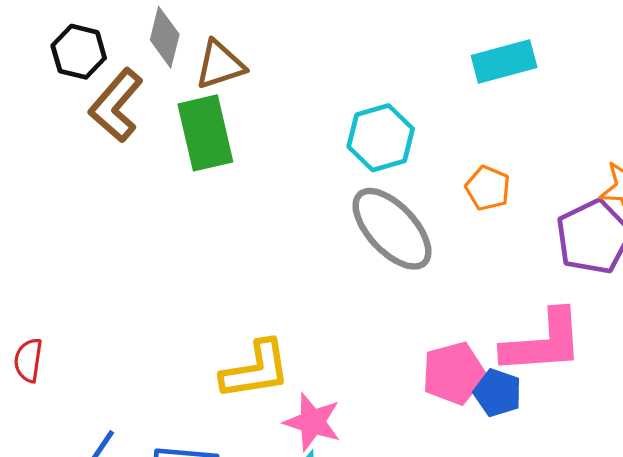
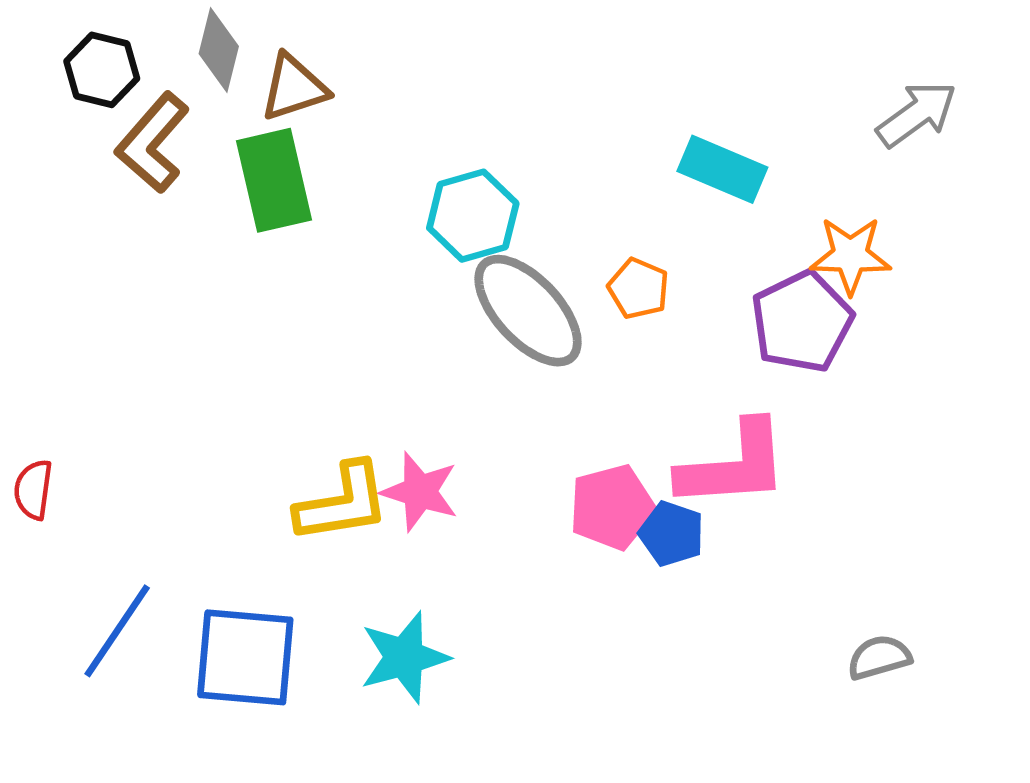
cyan rectangle: (504, 61) -> (722, 169), moved, turned 38
cyan hexagon: (381, 138) -> (473, 216), moved
orange pentagon: (488, 188) -> (638, 289), moved
pink star: (312, 422) -> (420, 492), moved

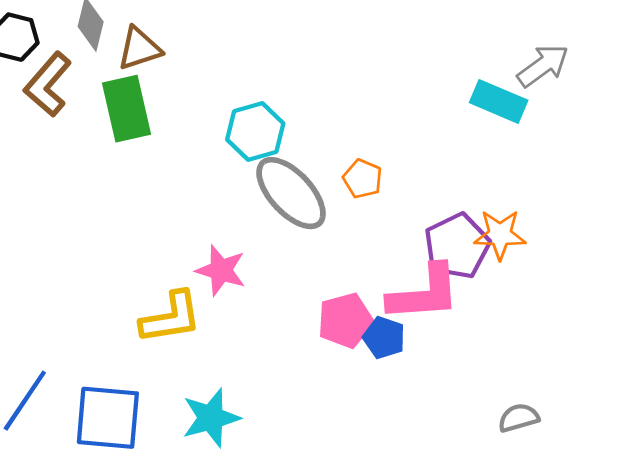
cyan rectangle: (722, 169) -> (499, 101), moved
orange star: (850, 255) -> (500, 235), moved
purple pentagon: (802, 322) -> (457, 246), moved
pink star: (420, 492) -> (221, 270), moved

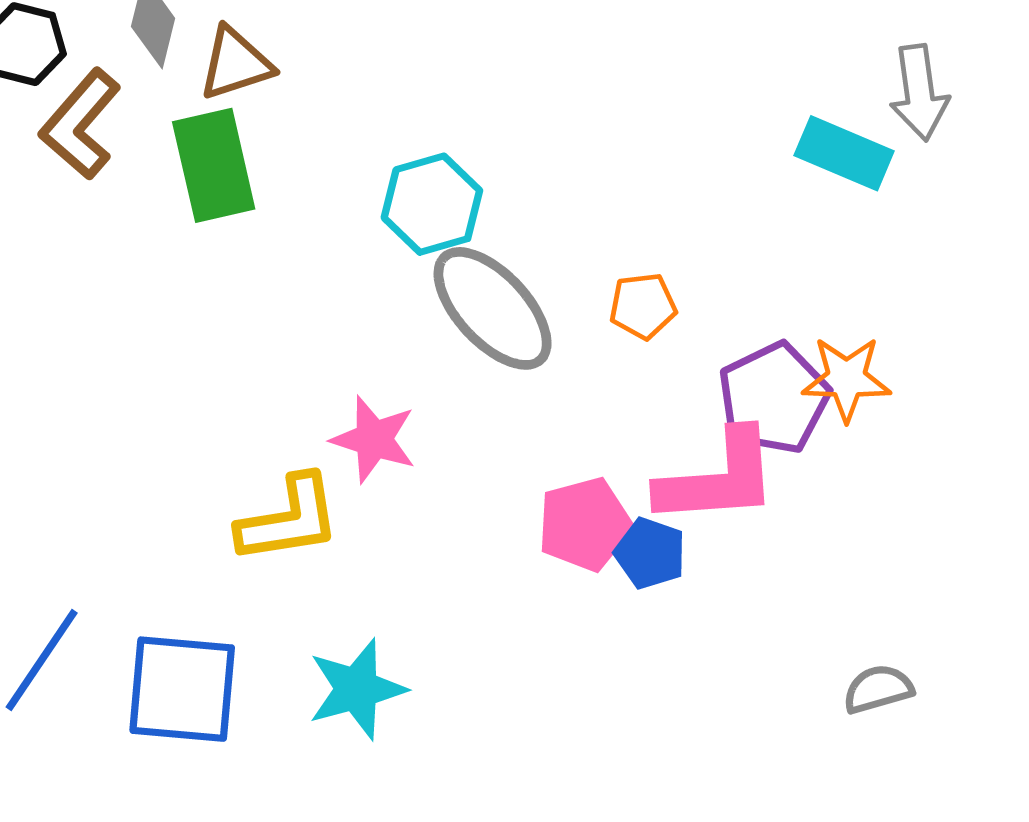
gray arrow: (543, 66) -> (919, 93), turned 118
orange pentagon: (363, 179) -> (643, 306), moved, turned -30

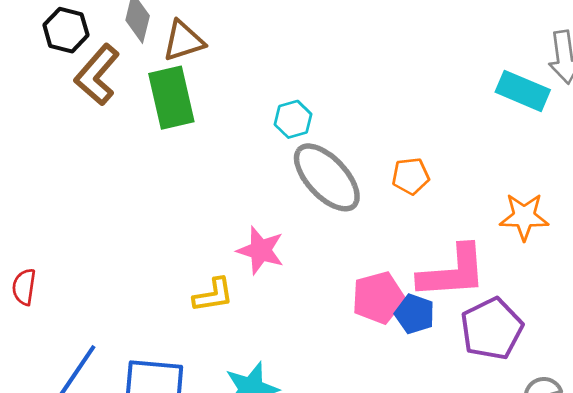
cyan hexagon: (432, 204) -> (293, 119), size x0.7
purple pentagon: (774, 398) -> (492, 329), moved
yellow L-shape: (289, 519) -> (213, 295), size x0.7

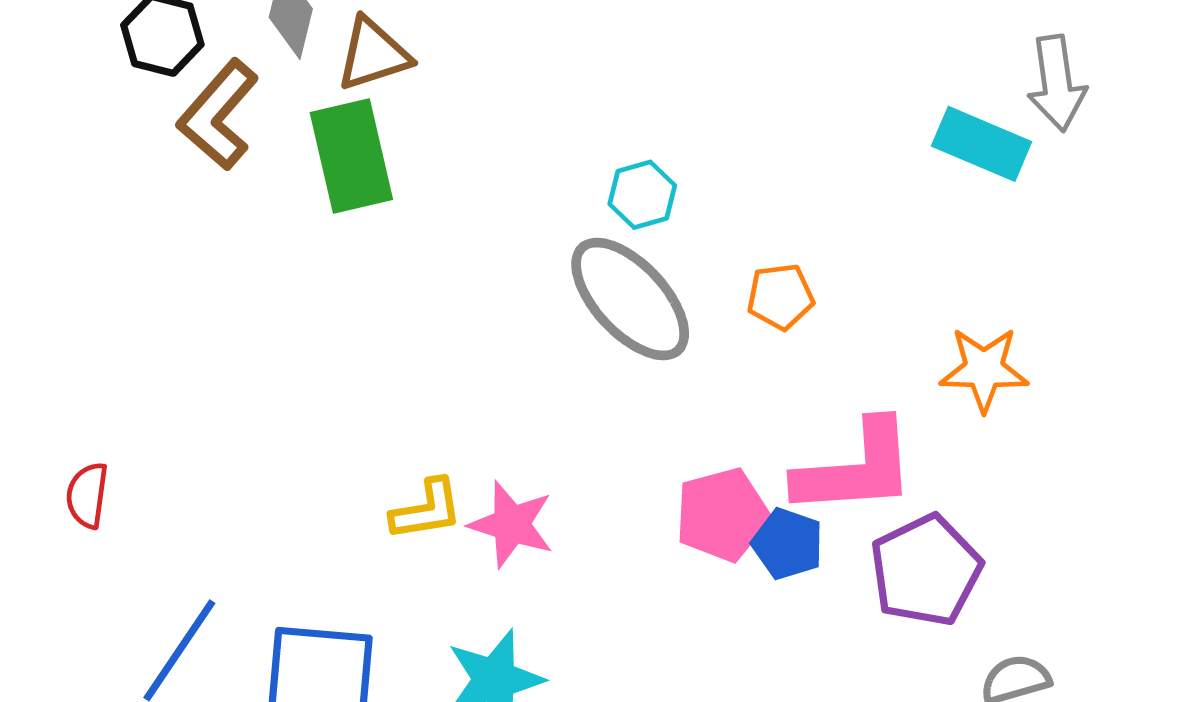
cyan hexagon: (293, 119) -> (642, 195), moved
pink star: (261, 250) -> (511, 524), moved

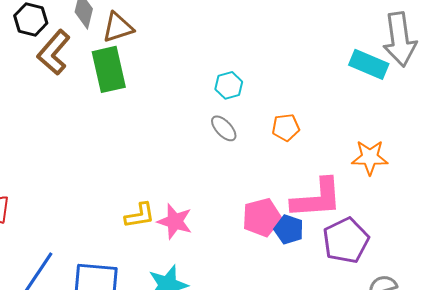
gray arrow: (1057, 83) -> (400, 39), size x1.4
gray ellipse: (630, 299) -> (224, 128), size x0.5

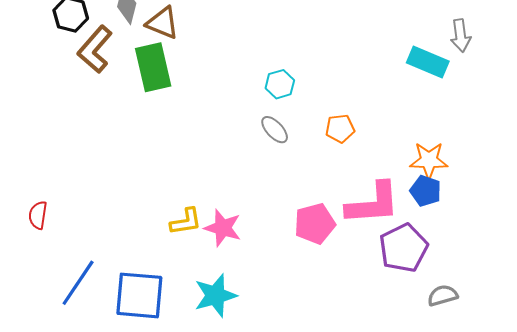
brown triangle: (118, 27) -> (163, 23), turned 40
gray arrow: (400, 39) -> (461, 36), size x0.6
blue pentagon: (289, 229) -> (426, 191), moved

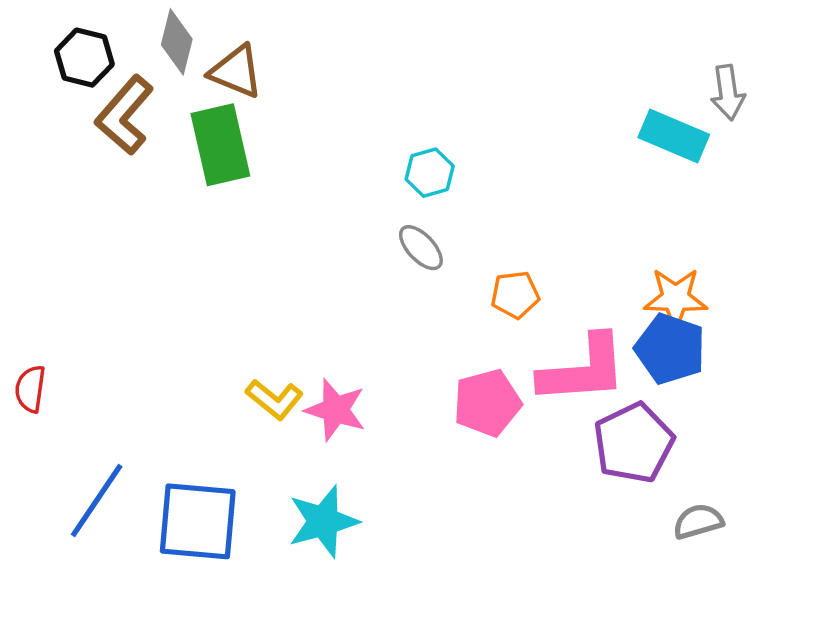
orange pentagon: (340, 129) -> (515, 295), moved
blue pentagon: (426, 191) -> (670, 349), size x1.4
yellow L-shape: (186, 222) -> (274, 399), turned 48

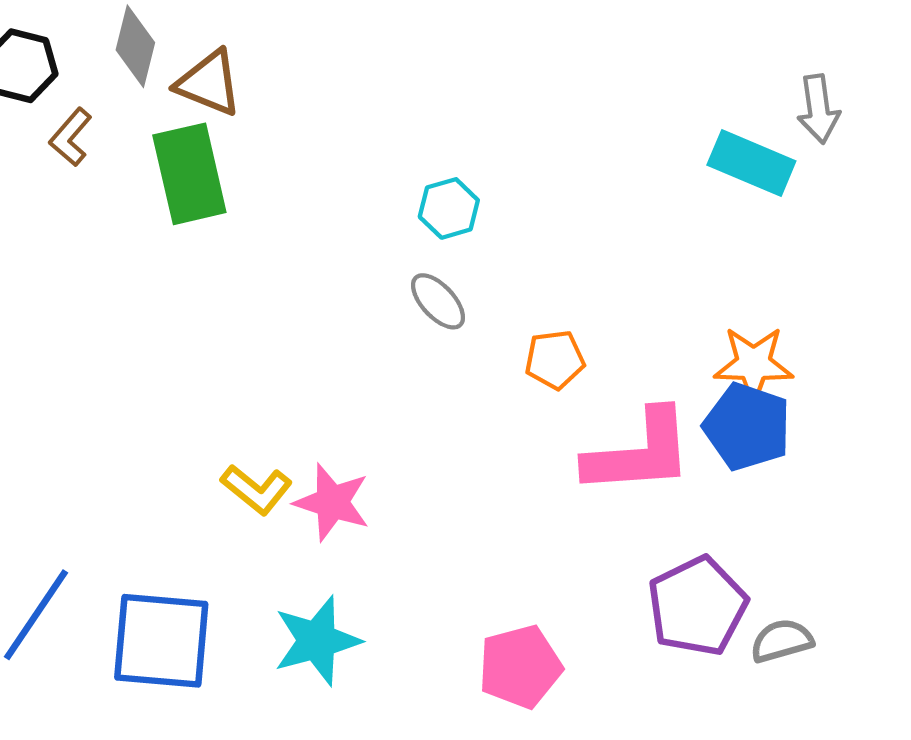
brown L-shape: (124, 115) -> (71, 137), size x0.6
pink pentagon: (487, 403) -> (520, 667), moved
purple pentagon: (634, 443) -> (697, 606), moved

